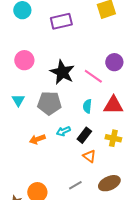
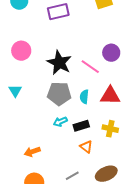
gray pentagon: (49, 103) -> (59, 94), moved
black rectangle: (84, 135) -> (81, 126), turned 35
orange arrow: (37, 139) -> (32, 152), moved

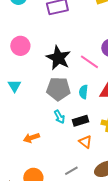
cyan arrow: (60, 122) -> (59, 117), turned -96
orange arrow: (32, 152) -> (31, 138), moved

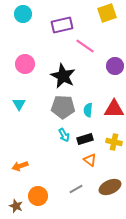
pink line: (89, 62) -> (85, 46), moved
orange arrow: (31, 138) -> (20, 166), moved

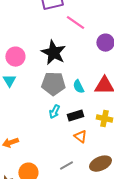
pink circle: (25, 64) -> (15, 57), moved
cyan semicircle: (88, 110) -> (78, 87), turned -32
cyan arrow: (64, 135) -> (54, 112), turned 56

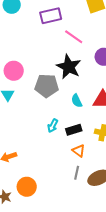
black star: (53, 53) -> (69, 67), moved
gray pentagon: (53, 84) -> (47, 86), moved
gray line: (66, 166) -> (77, 173), moved, turned -48

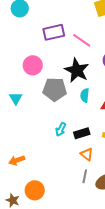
purple rectangle: (51, 16) -> (54, 32), moved
pink circle: (14, 71) -> (33, 65), moved
cyan semicircle: (77, 101) -> (85, 95), moved, turned 32

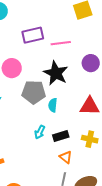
pink line: (82, 40) -> (61, 43), turned -42
cyan semicircle: (85, 95) -> (53, 105), moved

